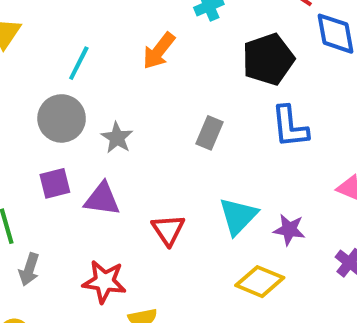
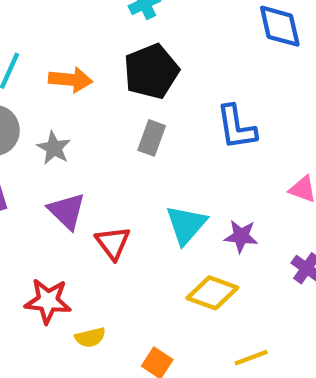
orange arrow: (159, 51) -> (71, 80), moved, turned -120
black pentagon: (268, 59) -> (151, 71), moved
purple triangle: (102, 199) -> (67, 211), moved, turned 39

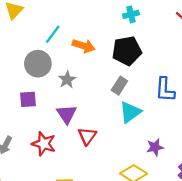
cyan triangle: (186, 225) -> (130, 112), moved
purple star: (241, 236) -> (155, 147), turned -30
red star: (48, 301) -> (44, 144), moved

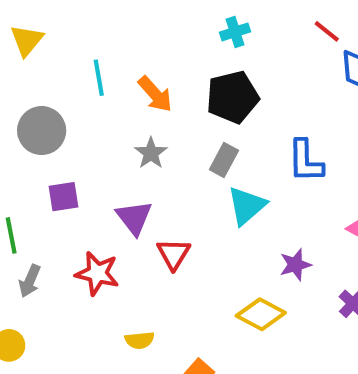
cyan line: (53, 34) -> (99, 78), turned -42
orange arrow: (84, 46) -> (155, 94), turned 35
gray circle: (38, 64) -> (42, 131), moved
gray star: (67, 80) -> (151, 153), moved

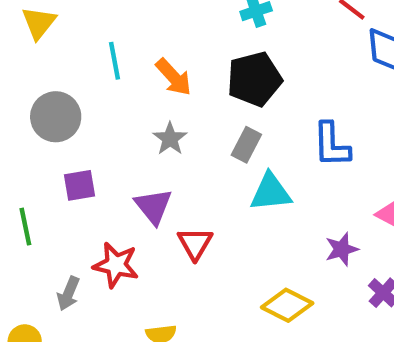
cyan triangle: (247, 206) -> (271, 192), turned 36
purple star: (295, 265) -> (342, 249), moved
gray arrow: (30, 281) -> (68, 294), moved

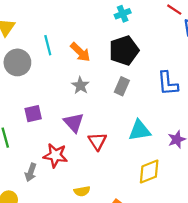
gray circle: (56, 117) -> (17, 62), moved
cyan triangle: (271, 192) -> (140, 130), moved
yellow diamond: (287, 305) -> (149, 172), turned -45

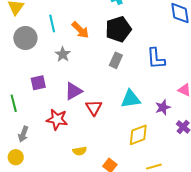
gray star: (80, 85) -> (63, 54), moved
purple triangle: (74, 123) -> (73, 91), turned 42
gray arrow: (31, 172) -> (23, 134), moved

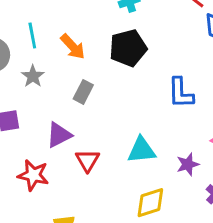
gray star: (63, 54) -> (33, 76), moved
gray rectangle: (116, 60) -> (83, 92), moved

